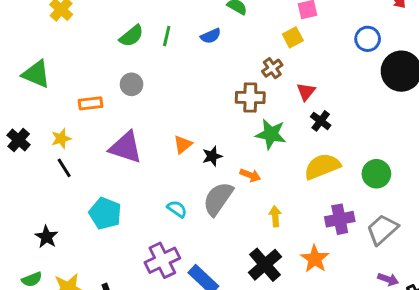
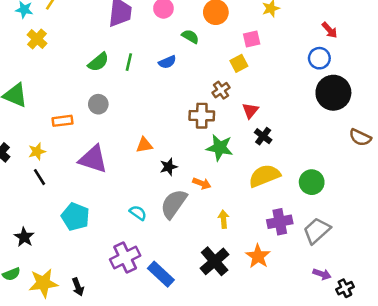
blue circle: (368, 39) -> (319, 58), moved
orange triangle: (183, 144) -> (144, 145), moved, turned 30

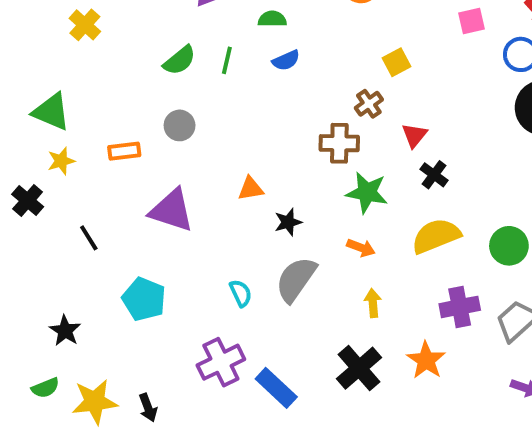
green semicircle: (190, 36) -> (272, 19), moved, turned -30
pink square: (252, 39) -> (471, 21), moved
yellow star: (37, 151) -> (61, 161), moved
orange arrow: (202, 183) -> (361, 248), moved
cyan semicircle: (138, 213) -> (241, 293), turned 30

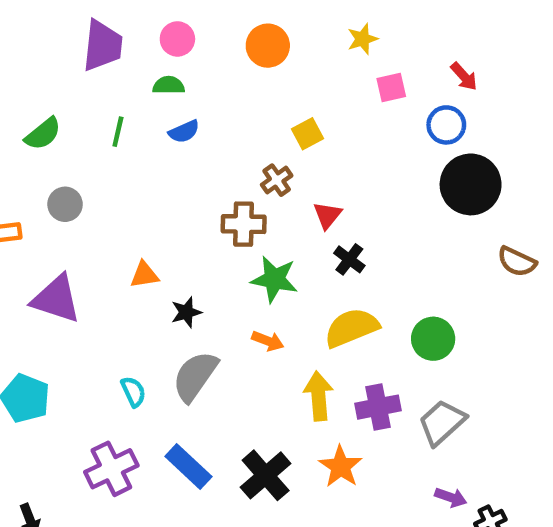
green semicircle: (180, 60) -> (43, 134), moved
yellow arrow: (373, 303) -> (318, 396), moved, size x1.5
blue rectangle: (276, 388) -> (188, 467), moved

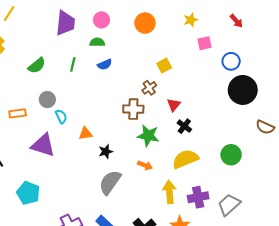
red arrow: (464, 76) -> (236, 21), moved
green circle: (433, 339) -> (231, 155), moved
cyan semicircle: (133, 392) -> (61, 117), moved

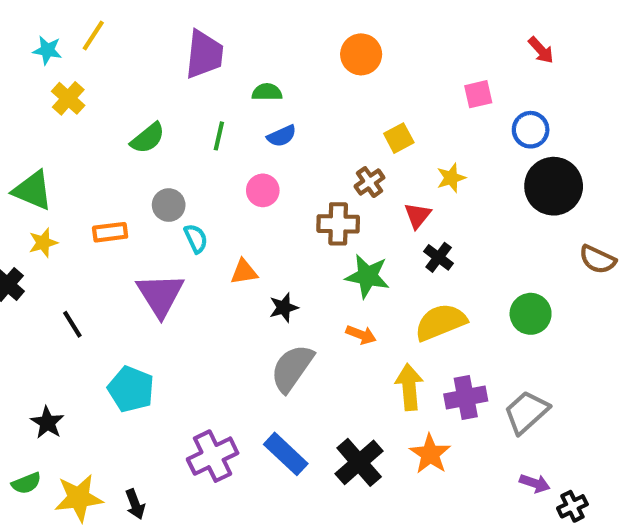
pink circle: (101, 20) -> (263, 190), moved
yellow star: (191, 20) -> (451, 178), moved
purple triangle: (43, 145) -> (160, 295), turned 40

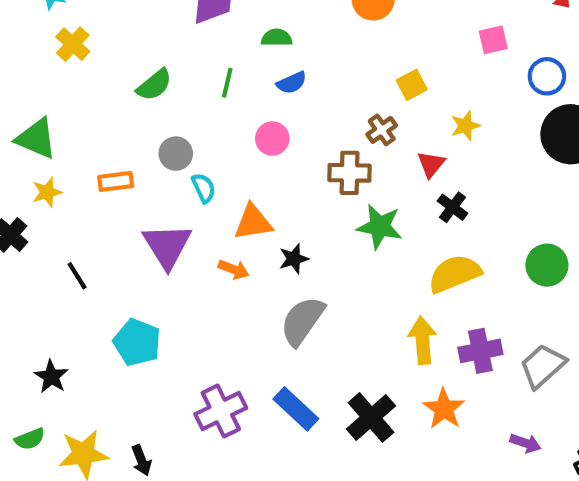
orange triangle: (244, 272) -> (253, 222), size x1.4
orange arrow: (361, 335) -> (234, 269), moved
purple arrow: (535, 483) -> (525, 443), moved

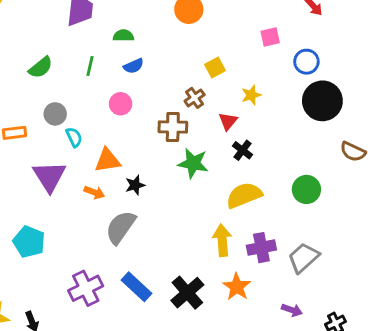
gray semicircle: (302, 321) -> (121, 227), moved

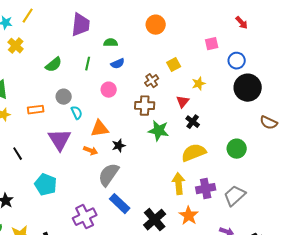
brown cross: (195, 98) -> (152, 81), moved
blue rectangle: (137, 287) -> (120, 204), moved

